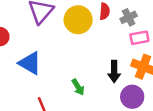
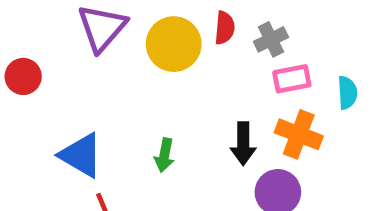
blue triangle: (30, 63) -> (81, 155), moved
green arrow: (78, 87) -> (164, 155), moved, turned 42

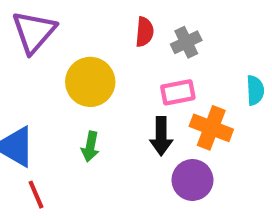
yellow circle: (174, 44) -> (90, 82), moved
pink rectangle: (292, 79) -> (178, 92), moved

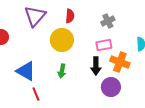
red semicircle: (144, 32) -> (70, 16), moved

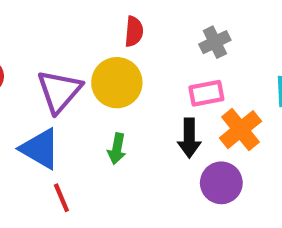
purple triangle: (35, 16) -> (59, 91), moved
orange cross: (120, 62) -> (240, 130), turned 30

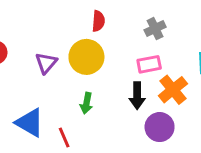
purple triangle: (59, 91) -> (46, 63), size x0.7
blue triangle: (40, 149) -> (30, 123), moved
red line: (61, 198) -> (64, 137), moved

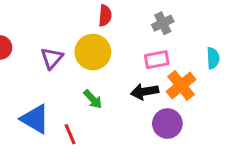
black arrow: (137, 96) -> (145, 92), turned 80
green arrow: (86, 103) -> (93, 99), turned -54

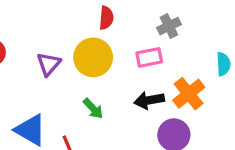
pink rectangle: (157, 60) -> (149, 57), moved

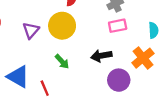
pink rectangle: (149, 57) -> (118, 26), moved
orange cross: (189, 94) -> (143, 58), moved

